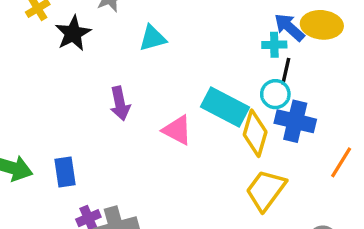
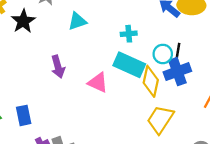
cyan cross: (274, 45) -> (129, 34), moved
black line: (286, 71) -> (178, 52), moved
blue cross: (295, 121) -> (177, 72), turned -30

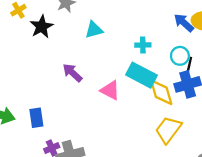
cyan circle: (163, 54) -> (180, 56), moved
purple arrow: (58, 67) -> (72, 73), turned 145
yellow diamond: (151, 81) -> (161, 92), turned -32

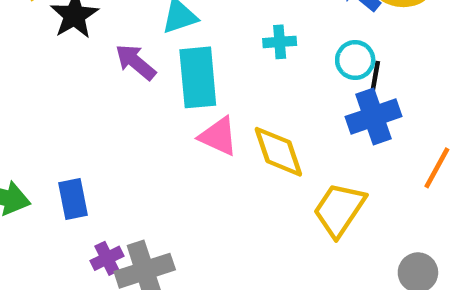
purple arrow: (72, 73) -> (136, 62), moved
cyan rectangle: (141, 75) -> (198, 77), moved, turned 60
yellow diamond: (161, 92) -> (278, 152), moved

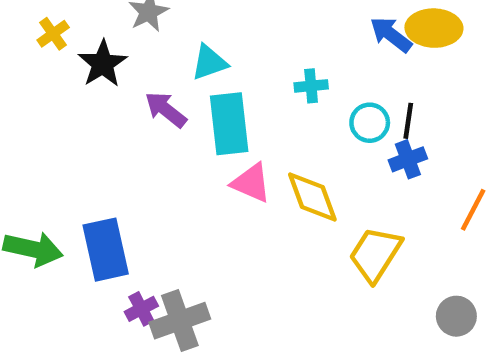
cyan circle: (355, 60) -> (370, 123), moved
blue cross: (374, 117) -> (408, 159), size x0.7
blue rectangle: (73, 199) -> (106, 250), size x1.5

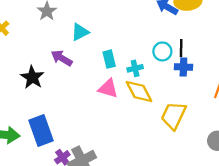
black star: (103, 64) -> (32, 77), moved
cyan cross: (311, 86) -> (135, 68), moved
cyan rectangle: (229, 124) -> (109, 59), moved, size x0.6
blue cross: (408, 159) -> (183, 67), turned 30

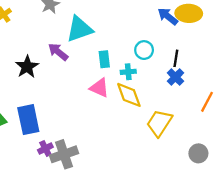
cyan triangle: (80, 32) -> (79, 29), size x1.5
cyan circle: (162, 51) -> (144, 50), moved
blue cross: (183, 67) -> (175, 77), turned 35

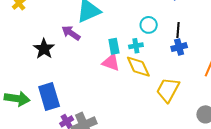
cyan rectangle: (104, 59) -> (114, 46), moved
blue cross: (175, 77) -> (179, 47), turned 35

